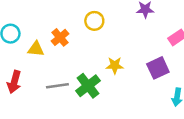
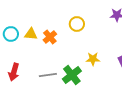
yellow triangle: (36, 49) -> (31, 34), moved

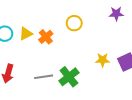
yellow triangle: (31, 34) -> (26, 34), turned -32
yellow star: (93, 59) -> (103, 60), moved

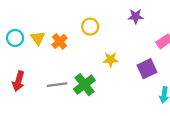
yellow triangle: (26, 34) -> (38, 38), turned -40
yellow star: (103, 60) -> (111, 60), moved

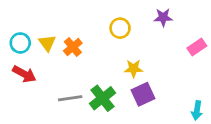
yellow circle: (90, 27) -> (120, 28), moved
purple square: (147, 69) -> (143, 94), moved
red arrow: (18, 81) -> (24, 74), moved, turned -78

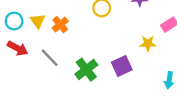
yellow star: (134, 69) -> (148, 43), moved
gray line: (70, 98) -> (50, 58), moved, turned 54

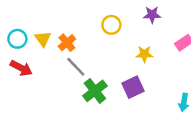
yellow star: (148, 43) -> (144, 54), moved
gray line: (50, 58) -> (76, 67), moved

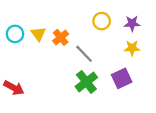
purple star: (152, 15) -> (132, 23), moved
gray line: (76, 67) -> (84, 54), moved
red arrow: (21, 68) -> (14, 88), moved

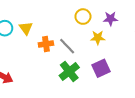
orange cross: (61, 37) -> (46, 44), moved, turned 32
yellow star: (132, 48) -> (98, 38), moved

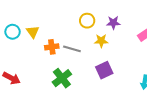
gray line: (67, 46) -> (72, 49), turned -30
green cross: (69, 71) -> (62, 78), moved

